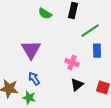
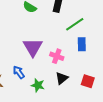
purple triangle: (31, 50) -> (33, 47), moved
green star: (29, 98) -> (38, 85), moved

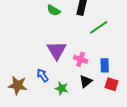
blue rectangle: (82, 44) -> (105, 65), moved

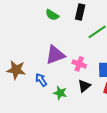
purple triangle: (57, 50) -> (55, 55), turned 40
brown star: (18, 85) -> (16, 70), moved

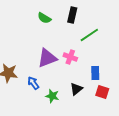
pink cross: (79, 64) -> (70, 57), moved

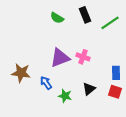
black rectangle: (72, 15) -> (85, 15), turned -35
green line: (89, 35) -> (110, 23), moved
blue rectangle: (95, 73) -> (116, 73), moved

